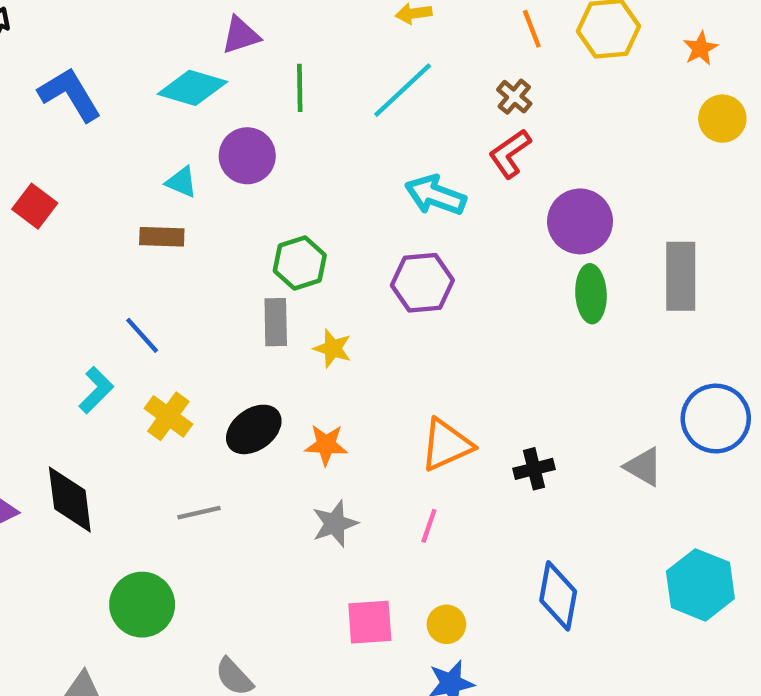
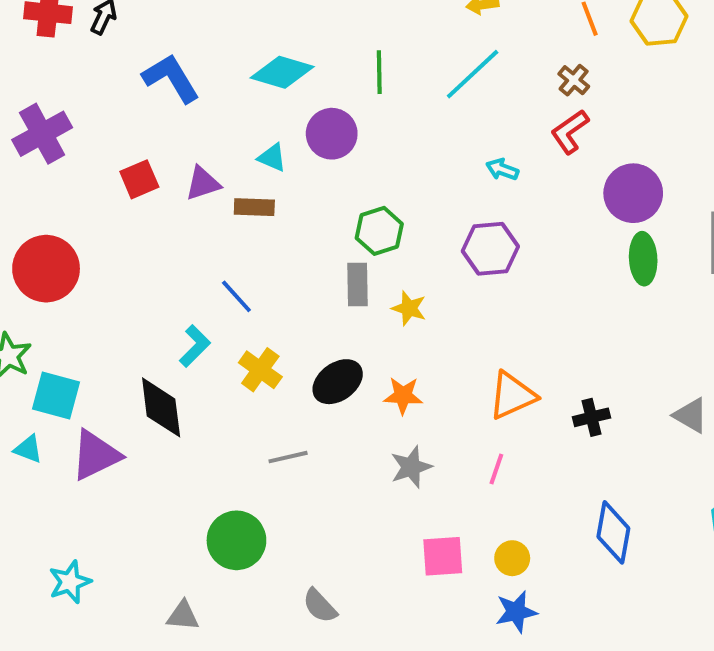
purple triangle: (241, 35) -> (203, 183), moved
cyan arrow: (436, 195) -> (502, 169), size x0.6
red square: (35, 206) -> (139, 179), turned 30
black diamond: (70, 500) -> (161, 407), moved

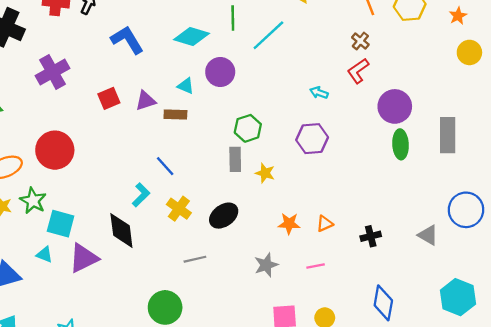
green line: (379, 72) -> (233, 18), moved
cyan line: (473, 74) -> (268, 35), moved
orange star: (403, 396) -> (289, 224), moved
orange triangle: (512, 396) -> (325, 224), size x0.6
pink line: (496, 469) -> (316, 266), turned 60

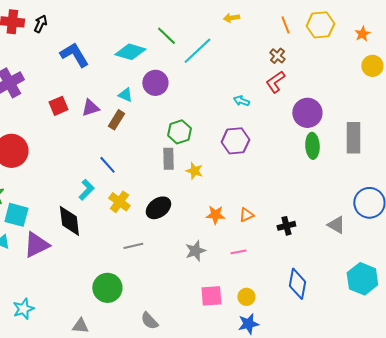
green line: (233, 18) -> (166, 36), turned -45
brown rectangle: (175, 114) -> (116, 120), turned -60

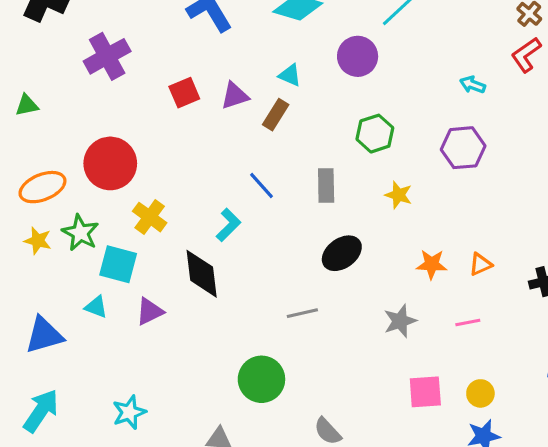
purple circle: (155, 83) -> (358, 56), moved
gray rectangle: (168, 159) -> (326, 186), moved
yellow cross: (119, 202) -> (150, 217), moved
purple triangle: (36, 245) -> (150, 312), size x0.7

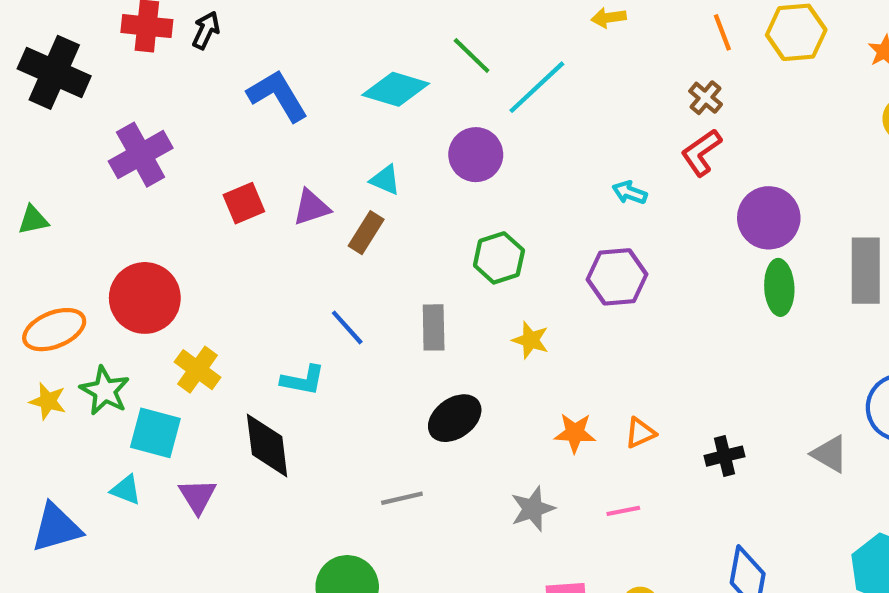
cyan L-shape: (228, 225) -> (303, 380), turned 56
purple triangle: (150, 312) -> (198, 496), turned -36

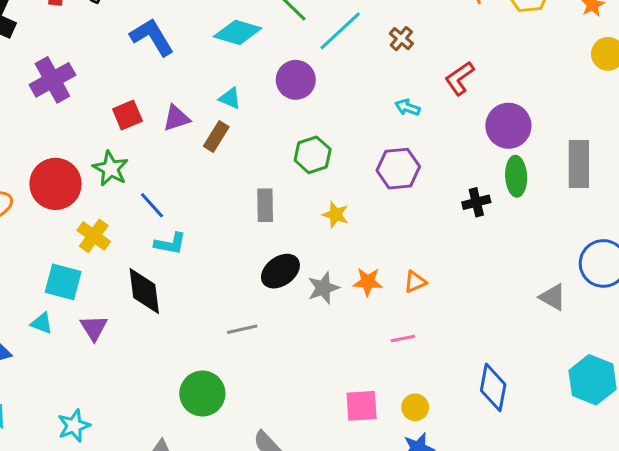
brown cross: (706, 98) -> (401, 39), moved
blue line: (347, 327) -> (152, 205), moved
green star: (105, 391) -> (111, 169), moved
black cross: (724, 456) -> (476, 202), moved
gray star: (533, 509) -> (323, 288), moved

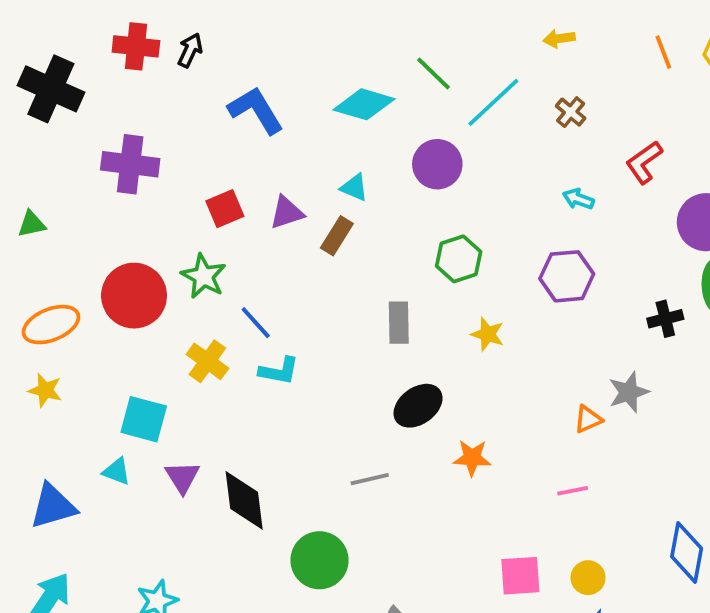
purple cross: (52, 80) -> (130, 164), turned 36
yellow cross: (94, 236) -> (207, 361), moved
orange star: (368, 282) -> (472, 458), moved
gray star: (323, 288) -> (629, 392), moved
black diamond: (144, 291) -> (244, 500), moved

